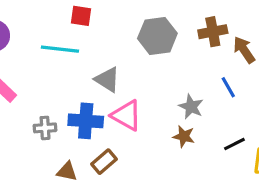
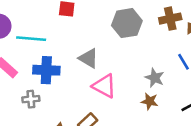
cyan line: (60, 49) -> (31, 39), moved
blue cross: (86, 121) -> (46, 70), moved
gray cross: (45, 128) -> (31, 99), moved

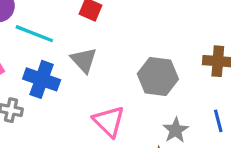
gray hexagon: (127, 23) -> (158, 76), moved
gray triangle: (89, 58) -> (84, 60), moved

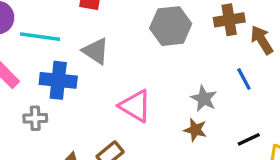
gray hexagon: (158, 76) -> (171, 26), moved

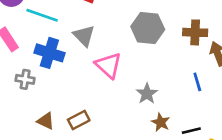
gray star: (204, 99) -> (147, 94), moved
pink triangle: (135, 106) -> (109, 65), moved
brown star: (195, 130) -> (161, 122), moved

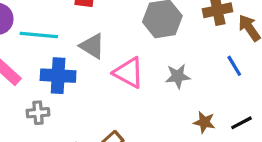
gray star: (147, 94) -> (178, 76), moved, turned -30

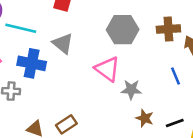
pink triangle: (129, 73) -> (107, 69), moved
gray star: (178, 76) -> (131, 90), moved

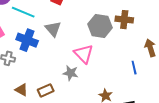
brown cross: (168, 29) -> (124, 20), moved
gray star: (131, 90) -> (71, 73), moved

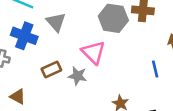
brown rectangle: (46, 90) -> (51, 70), moved

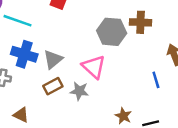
gray triangle: (56, 22) -> (53, 59), moved, turned 35

